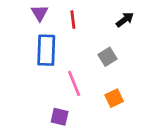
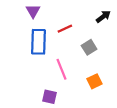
red line: (73, 20) -> (65, 29), moved, turned 72

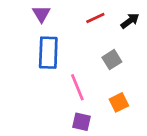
red line: (65, 29) -> (95, 18), moved
purple square: (49, 97) -> (82, 122), moved

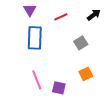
red line: (95, 18) -> (61, 17), moved
pink line: (77, 87) -> (37, 80), moved

